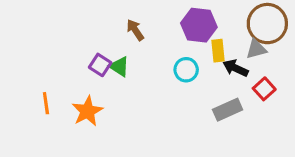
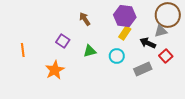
yellow rectangle: (218, 51) -> (125, 33), moved, turned 40
green triangle: (119, 67) -> (90, 51), moved, turned -48
cyan circle: (186, 70) -> (117, 56), moved
orange line: (46, 103) -> (23, 50), moved

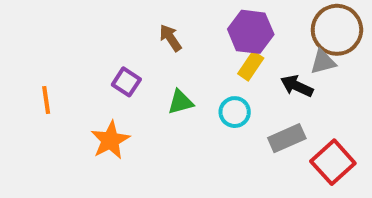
red square: (166, 56) -> (333, 162), moved, size x1.5

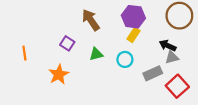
brown arrow: (170, 38) -> (91, 20), size x1.5
gray triangle: (323, 62) -> (172, 57), moved
black arrow: (297, 86) -> (168, 46), moved

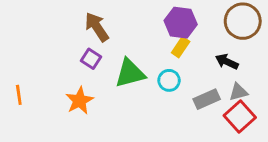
brown arrow: (91, 20) -> (97, 27), moved
orange line: (24, 53) -> (19, 95), moved
green triangle: (96, 54) -> (130, 73), size x1.6
gray triangle: (172, 57) -> (238, 92), moved

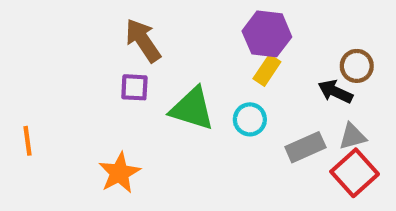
brown circle: (243, 21) -> (357, 66), moved, size x0.6
purple square: (91, 59) -> (134, 87), turned -30
green triangle: (130, 73) -> (192, 109), turned 32
orange star: (79, 101) -> (119, 173), moved

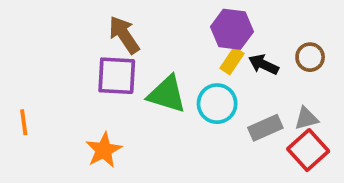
purple square: (134, 87) -> (117, 76), size x1.6
black arrow: (335, 92) -> (264, 65), moved
cyan circle: (250, 119) -> (217, 104), size x1.4

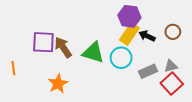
brown arrow: (124, 35) -> (63, 47), moved
yellow rectangle: (232, 61) -> (129, 34), size x1.5
purple square: (117, 76) -> (43, 42), moved

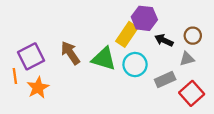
yellow rectangle: (129, 34) -> (127, 34), moved
purple square: (43, 42) -> (31, 56), moved, turned -30
gray triangle: (171, 66) -> (187, 59), moved
orange star: (58, 84) -> (38, 88), moved

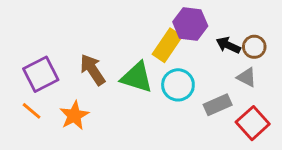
black arrow: (164, 40) -> (228, 45), moved
gray triangle: (187, 59) -> (247, 77), turned 42
orange line: (15, 76) -> (32, 111), moved, turned -42
orange star: (38, 88) -> (74, 115), moved

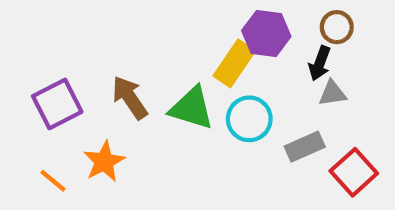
black arrow: (228, 45) -> (320, 63), turned -95
brown circle: (254, 47) -> (337, 27), moved
gray triangle: (247, 77) -> (332, 93), moved, turned -35
orange line: (32, 111) -> (53, 181), moved

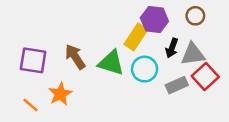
black arrow: (320, 63) -> (172, 48), moved
gray triangle: (332, 93) -> (193, 54), size x1.5
purple square: (57, 104) -> (33, 60), turned 36
red square: (354, 172) -> (205, 76), moved

